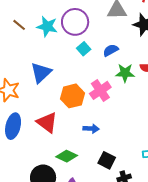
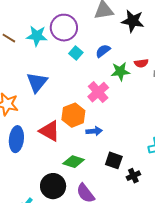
orange hexagon: (72, 96) -> (73, 115), moved

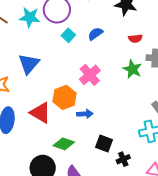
red semicircle: (141, 63) -> (135, 38), moved
green star: (120, 71) -> (132, 69), moved, turned 30

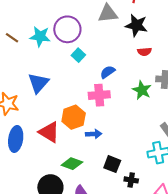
blue semicircle: (95, 34) -> (108, 72), moved
red semicircle: (135, 38) -> (144, 52), moved
pink cross: (90, 75) -> (99, 95), turned 35
black cross: (123, 159) -> (131, 180), turned 32

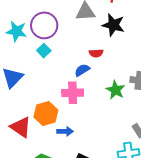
red semicircle: (144, 52) -> (96, 53), moved
cyan square: (78, 55) -> (44, 51), moved

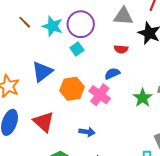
red semicircle: (96, 53) -> (121, 49), moved
pink cross: (73, 93) -> (100, 95), turned 30
orange hexagon: (46, 114) -> (72, 89), moved

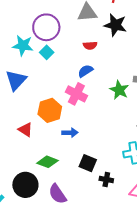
cyan star: (52, 26) -> (23, 46), moved
orange hexagon: (72, 89) -> (50, 110), moved
red triangle: (44, 122) -> (25, 130), size x0.7

